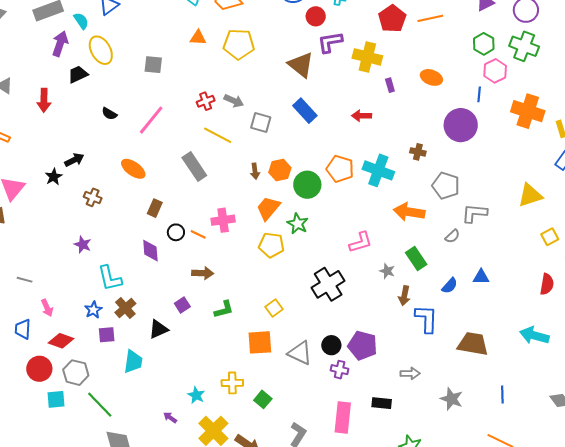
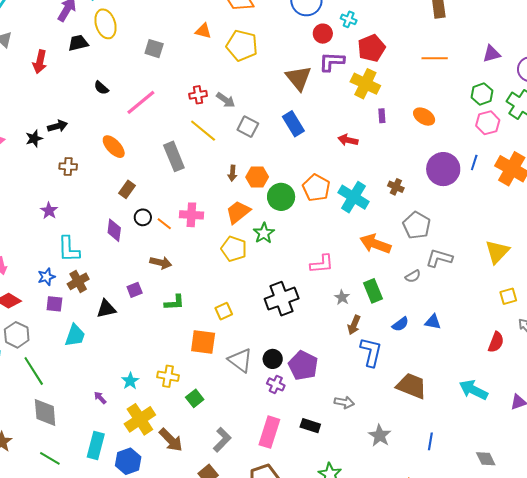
red pentagon: (392, 19) -> (371, 48), moved
blue line: (479, 94) -> (474, 162), moved
yellow triangle: (530, 195) -> (497, 252), turned -40
brown cross: (93, 197) -> (68, 167), turned -30

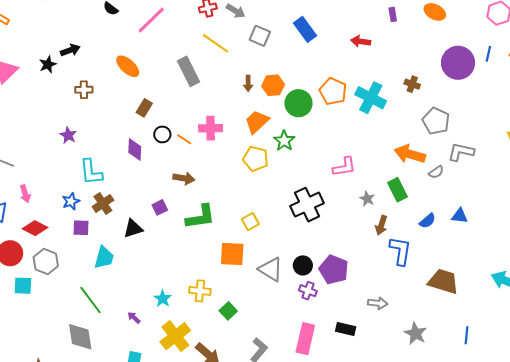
orange arrow: (375, 244) -> (410, 154), moved
green L-shape: (174, 302) -> (200, 217), size x1.5
green line: (34, 371) -> (91, 300), moved

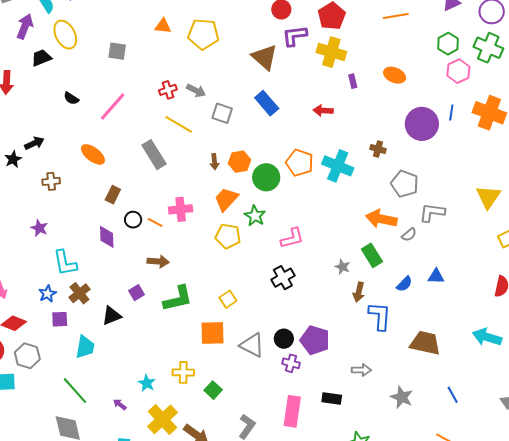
pink L-shape: (344, 167) -> (292, 238), moved
black cross: (307, 205) -> (283, 278), size x0.7
blue line: (467, 335) -> (453, 395), turned -30

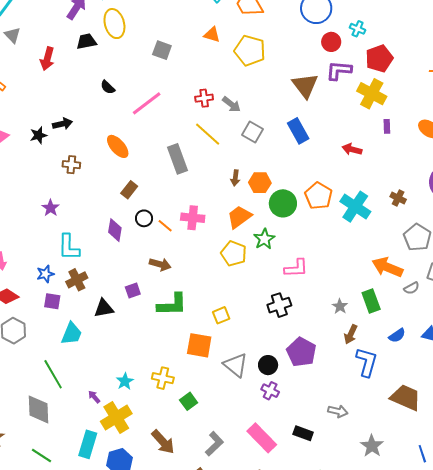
purple pentagon: (315, 340) -> (301, 352), moved
pink rectangle: (292, 411) -> (262, 438), turned -64
yellow cross: (162, 419) -> (116, 417), moved

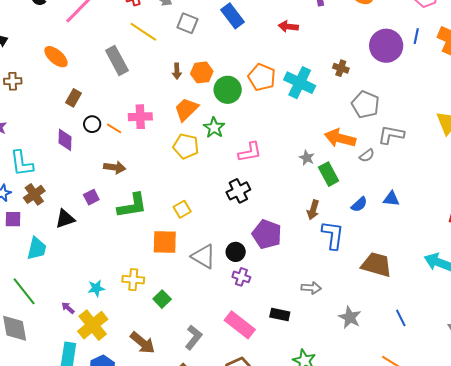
gray star: (340, 306) -> (307, 158), moved
cyan star: (125, 381) -> (96, 288), turned 30

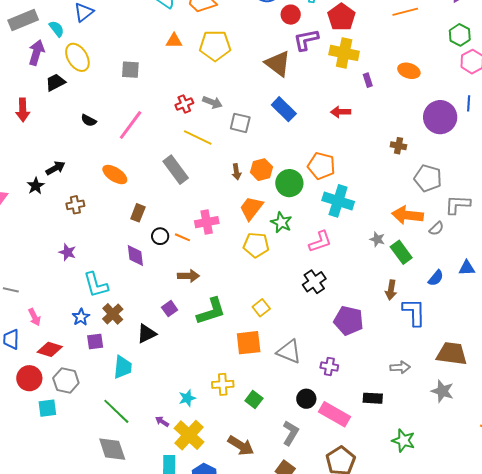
cyan cross: (300, 83) -> (338, 201), moved
black circle: (236, 252) -> (306, 399), moved
brown trapezoid: (376, 265) -> (452, 354), moved

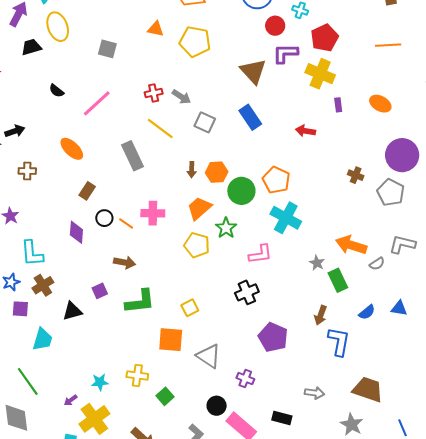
gray pentagon: (428, 178) -> (391, 192), moved
purple arrow: (162, 421) -> (71, 400), turned -80

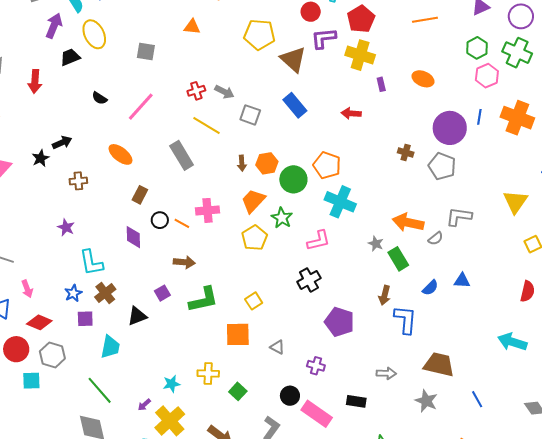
yellow pentagon: (195, 42) -> (259, 35), moved
yellow pentagon: (197, 245) -> (254, 238), turned 30
gray triangle: (209, 356) -> (277, 347), size x0.6

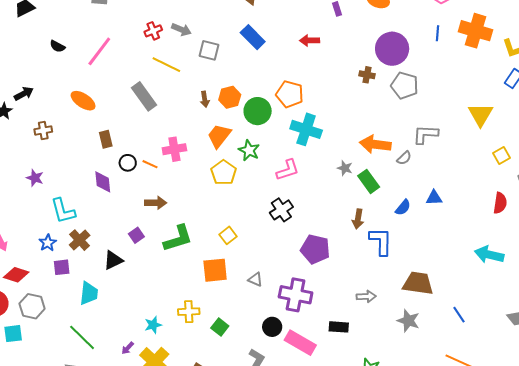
purple circle: (450, 128) -> (392, 49), moved
brown rectangle: (140, 195) -> (106, 139), turned -36
purple cross: (316, 366) -> (296, 295), size x1.8

